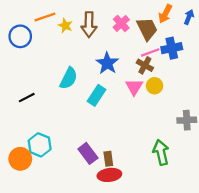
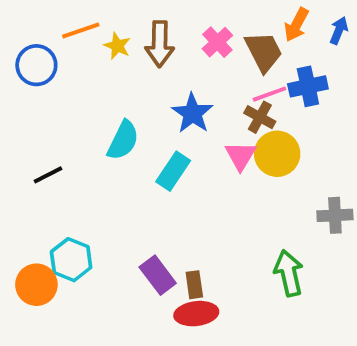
yellow circle: (155, 86) -> (277, 154), size x1.5

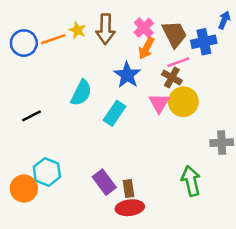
orange arrow: (296, 25) -> (146, 48), moved
orange line: (81, 30) -> (53, 39), moved
blue cross: (308, 86) -> (204, 42), moved

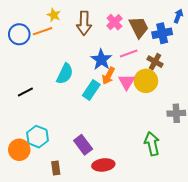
yellow star: (77, 30) -> (54, 15), moved
orange arrow: (146, 48) -> (108, 76), moved
pink line: (178, 62) -> (129, 54), moved
brown cross: (172, 77) -> (155, 62), moved
brown rectangle: (128, 189) -> (56, 168), moved

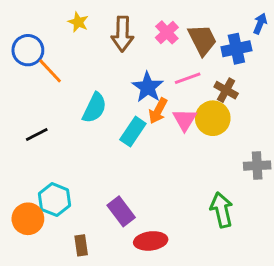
orange line: (43, 31) -> (50, 71), moved, turned 66

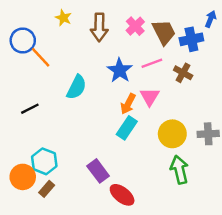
orange arrow: (158, 111) -> (128, 104), moved
yellow circle: (213, 118) -> (172, 134), moved
cyan rectangle: (133, 132) -> (127, 128), moved
red ellipse: (151, 241) -> (122, 195), turned 45
brown rectangle: (81, 245) -> (47, 189), moved, turned 49

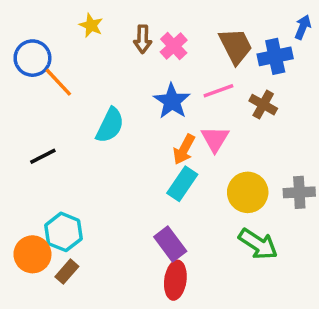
pink cross: (135, 26) -> (174, 46), moved
brown arrow: (99, 27) -> (143, 39), size x0.7
green arrow: (179, 170) -> (258, 244), turned 136
purple rectangle: (98, 171) -> (170, 244), moved
red ellipse: (122, 195) -> (175, 280), turned 60

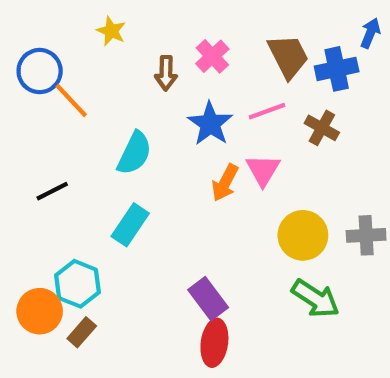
brown arrow: (143, 39) -> (166, 73), moved
cyan rectangle: (182, 184) -> (130, 225), moved

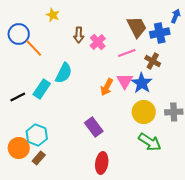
pink cross: (212, 56) -> (98, 42), moved
blue star: (210, 124) -> (142, 83), moved
black line: (52, 191) -> (18, 97), moved
cyan rectangle: (130, 225) -> (42, 89), moved
purple rectangle: (208, 299) -> (94, 127), moved

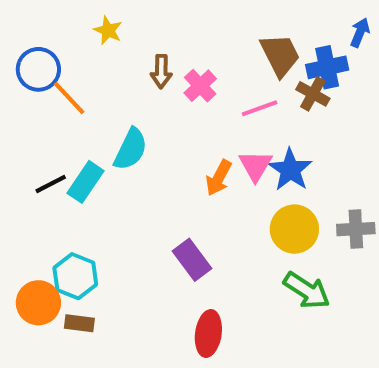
brown cross: (153, 61) -> (313, 94), moved
black line: (18, 97) -> (51, 184), moved
brown rectangle: (39, 158) -> (79, 323), turned 56

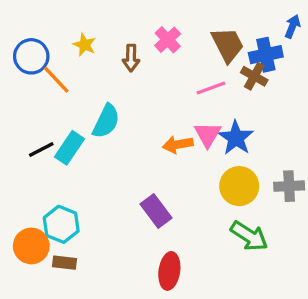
yellow star: (108, 30) -> (84, 45), moved
pink cross: (200, 86) -> (168, 40), moved
orange arrow: (219, 178) -> (178, 145), turned 52

